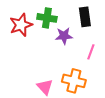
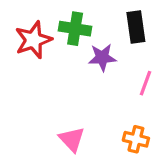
orange cross: (74, 81) -> (136, 139), moved, size x0.7

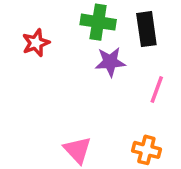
green cross: (75, 29) -> (98, 22), moved
red star: (33, 40) -> (36, 43), size x0.7

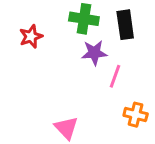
pink line: (157, 89) -> (115, 76), moved
orange cross: (146, 150) -> (136, 115), moved

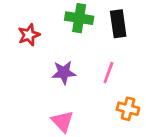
purple star: (94, 53) -> (64, 73), moved

